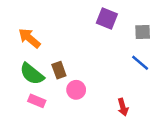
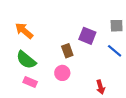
purple square: (107, 18) -> (87, 36), moved
brown rectangle: (59, 70) -> (67, 51), moved

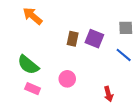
orange arrow: (24, 31) -> (33, 16), moved
brown rectangle: (67, 51) -> (73, 39), moved, turned 32

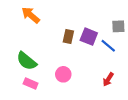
blue line: (124, 55) -> (108, 46), moved
red arrow: (108, 94) -> (108, 79), moved, turned 48

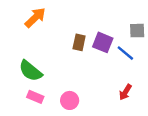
orange arrow: (31, 15) -> (35, 17), turned 96
pink circle: (63, 74) -> (70, 100), moved

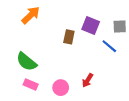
purple square: (103, 42) -> (91, 25), moved
red arrow: (125, 92) -> (88, 80), moved

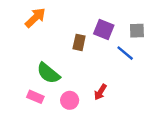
green semicircle: (27, 62) -> (48, 73), moved

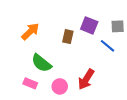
orange arrow: (35, 18) -> (30, 32), moved
red arrow: (100, 92) -> (86, 79), size x1.5

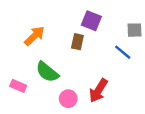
purple square: (89, 25) -> (91, 21), moved
pink rectangle: (30, 83) -> (18, 86), moved

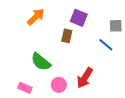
orange arrow: (34, 36) -> (36, 17), moved
pink rectangle: (18, 86) -> (25, 88), moved

